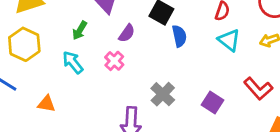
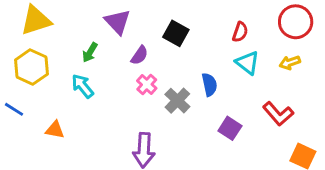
blue semicircle: (179, 36) -> (209, 85), moved
pink cross: (114, 61) -> (147, 85), moved
gray cross: (163, 94) -> (177, 101), moved

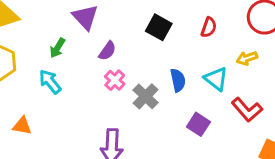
black square: (176, 33) -> (159, 27), moved
cyan triangle: (247, 63) -> (216, 79), moved
yellow arrow: (290, 63) -> (247, 58), moved

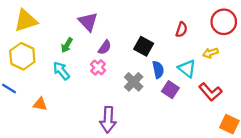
black square: (159, 27) -> (144, 46), moved
pink cross: (115, 80) -> (98, 67), moved
purple square: (198, 124) -> (170, 90), moved

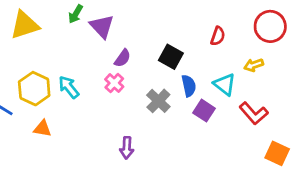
green arrow: (67, 45) -> (76, 14), moved
yellow hexagon: (22, 56) -> (34, 89), moved
purple arrow: (108, 120) -> (127, 148), size x0.7

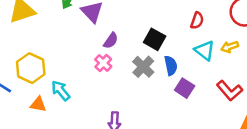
cyan triangle: (225, 84) -> (205, 51), moved
cyan arrow: (69, 87) -> (61, 91), moved
gray cross: (158, 101) -> (143, 67), moved

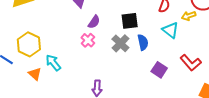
black square: (155, 39) -> (130, 21), turned -36
yellow arrow: (230, 47) -> (189, 16), moved
purple square: (185, 88) -> (159, 70), moved
orange triangle: (38, 104) -> (35, 74), turned 32

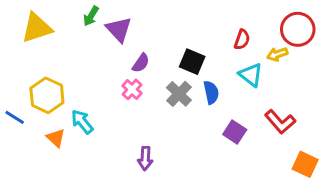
black square: (130, 21) -> (192, 62), turned 30

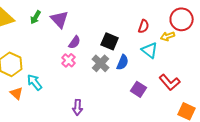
green arrow: (91, 16) -> (36, 17), moved
blue semicircle: (211, 92) -> (123, 62), turned 35

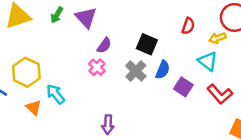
cyan triangle: (150, 50) -> (208, 61), moved
purple square: (139, 89) -> (183, 87), moved

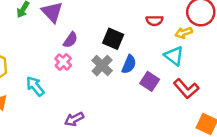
red semicircle: (188, 26) -> (154, 21), turned 70
cyan arrow: (56, 94) -> (35, 86), moved
purple arrow: (108, 125) -> (74, 119), turned 60

